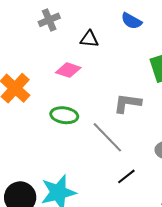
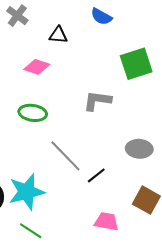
gray cross: (49, 20) -> (17, 16), turned -30
gray line: (107, 137) -> (65, 156), moved

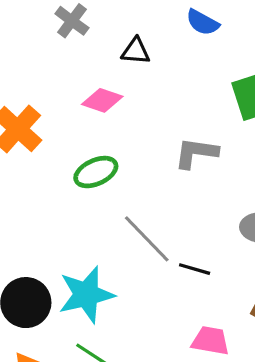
green ellipse: (33, 113) -> (96, 172), turned -32
black line: (96, 175) -> (195, 269), turned 54

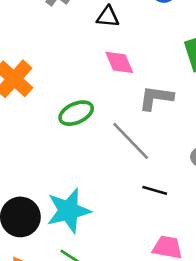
pink diamond: (102, 100) -> (119, 62), moved, turned 48
gray line: (147, 239) -> (131, 141), moved

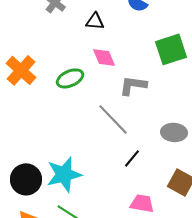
green ellipse: (76, 113) -> (70, 78), moved
black line: (155, 190) -> (132, 158), turned -66

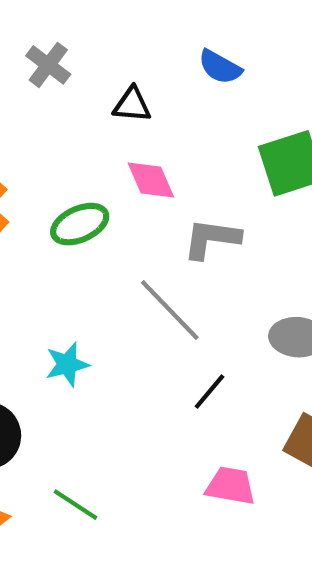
cyan star: (64, 174) -> (67, 364), moved, size x0.6

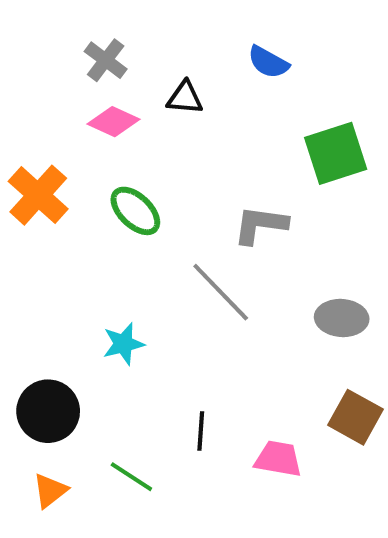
pink diamond: (151, 180) -> (114, 122), moved, turned -42
green ellipse: (80, 224) -> (135, 211), turned 68
black line: (210, 392) -> (201, 431), moved, turned -36

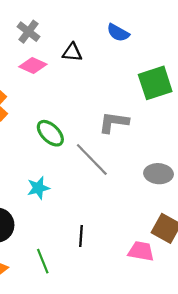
green ellipse: (135, 211) -> (50, 133), moved
pink trapezoid: (278, 459) -> (141, 251), moved
green line: (131, 477) -> (43, 261), turned 35

